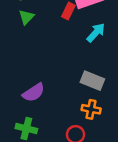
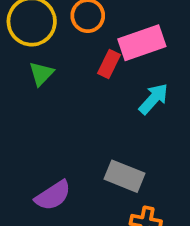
gray rectangle: (92, 81) -> (125, 176), moved

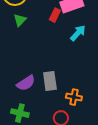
gray rectangle: (125, 176) -> (50, 81), moved, turned 60

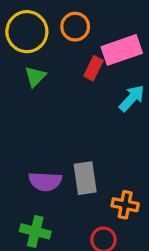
purple semicircle: (26, 83) -> (45, 181), turned 36

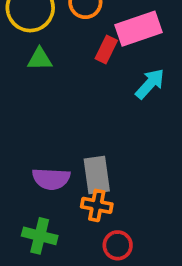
green triangle: (35, 77) -> (40, 59), turned 45
orange cross: (125, 205) -> (97, 205), moved

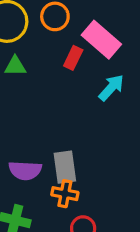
pink rectangle: (139, 29) -> (101, 40), turned 60

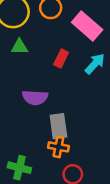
red rectangle: (73, 58) -> (61, 58), moved
purple semicircle: (25, 170) -> (35, 97), moved

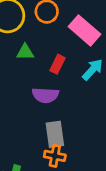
green triangle: (19, 47) -> (25, 52), moved
purple semicircle: (35, 97) -> (45, 95), moved

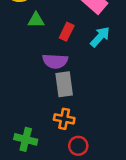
gray rectangle: (55, 134) -> (64, 84), moved

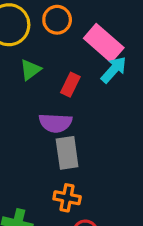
green triangle: (36, 20) -> (30, 70), turned -36
cyan arrow: (100, 37) -> (114, 70), moved

